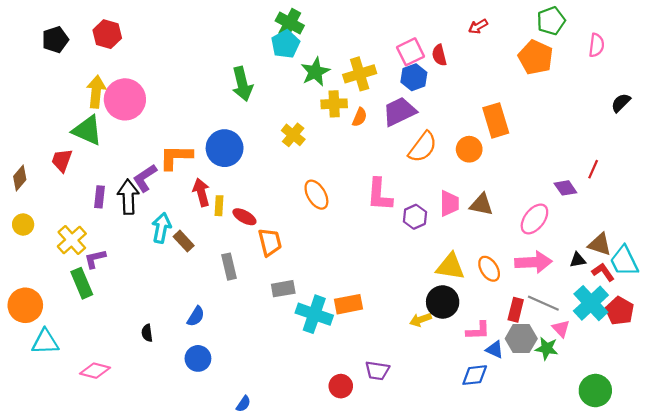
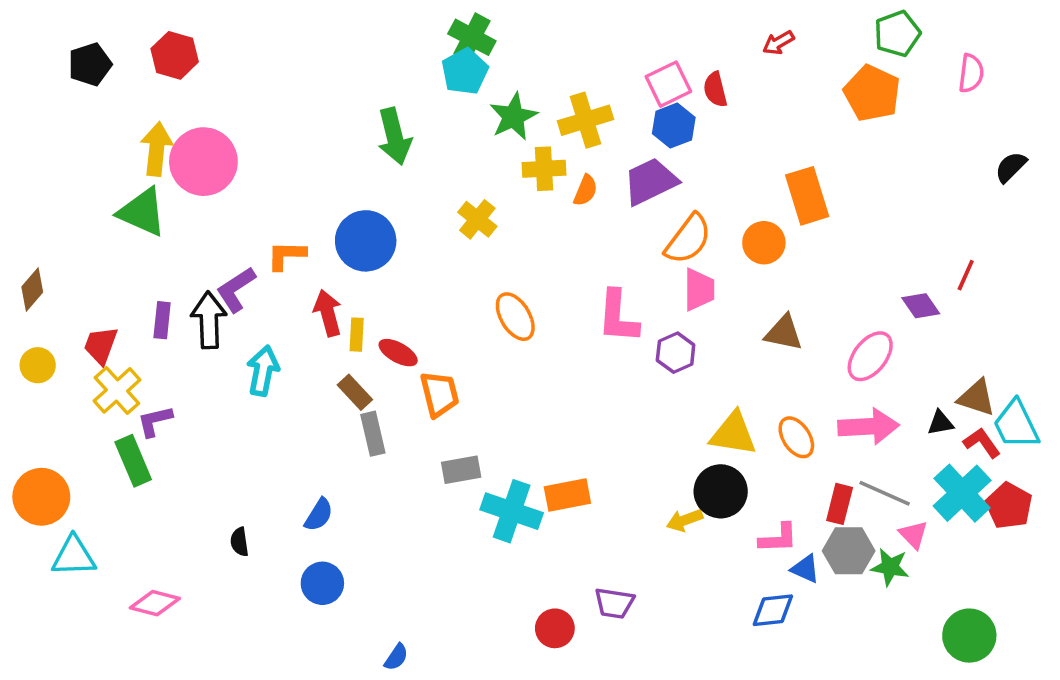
orange L-shape: (176, 157) -> (286, 255), size x0.7
red trapezoid: (62, 160) -> (101, 345), moved
pink trapezoid: (449, 203) -> (699, 290), moved
brown rectangle: (184, 241) -> (355, 392), moved

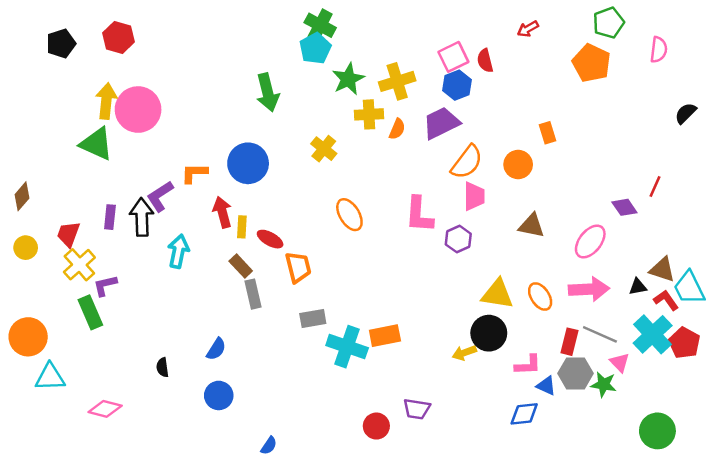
orange rectangle: (807, 196) -> (547, 133), size x0.6

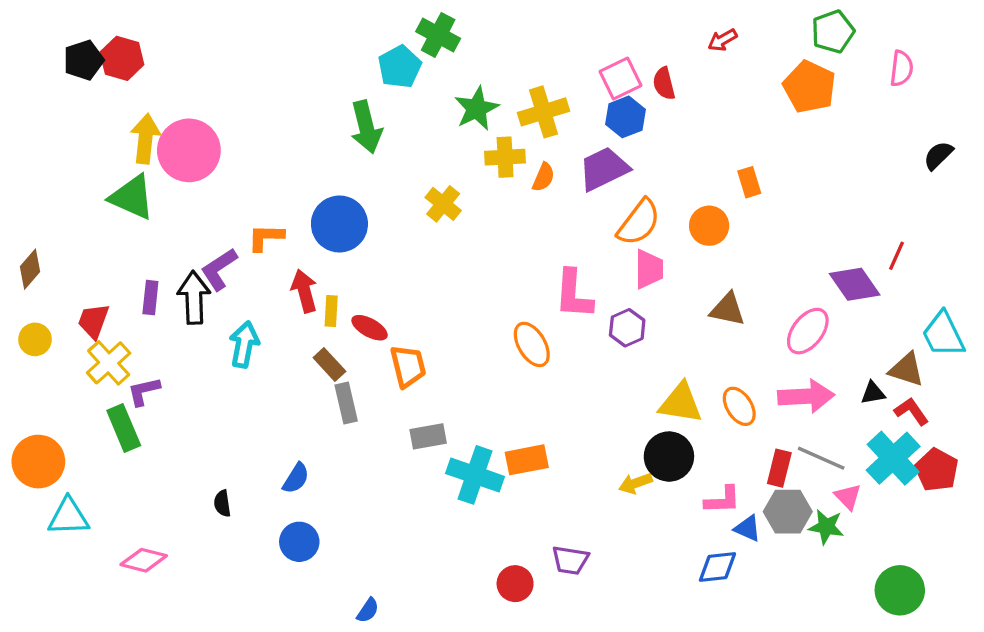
red hexagon: (118, 37) -> (122, 58), moved
cyan pentagon: (315, 48) -> (400, 67), moved
purple diamond: (624, 207) -> (855, 284), size x1.4
orange ellipse: (349, 215) -> (532, 344), moved
cyan trapezoid: (689, 288) -> (943, 334), moved

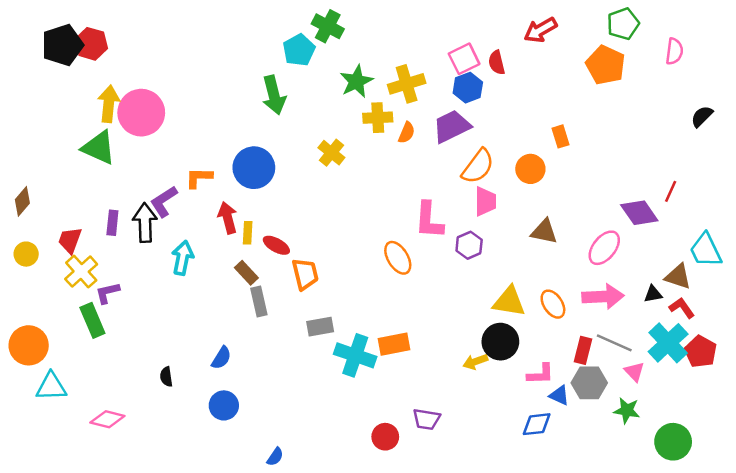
red arrow: (722, 40) -> (540, 30), size x1.5
black pentagon: (84, 60) -> (62, 45), size x1.4
green star: (826, 527) -> (627, 410), moved

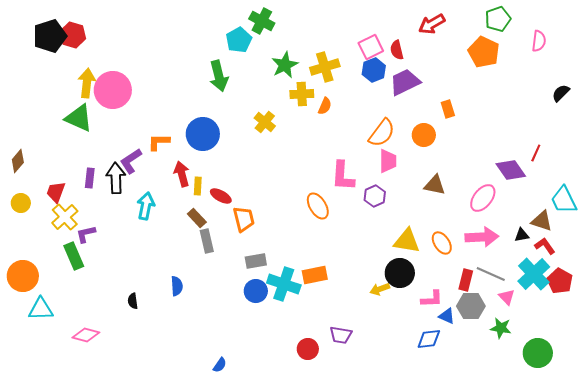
purple trapezoid: (452, 126) -> (405, 82), moved
blue semicircle: (221, 358) -> (177, 286), turned -36
blue circle: (224, 405) -> (256, 291), moved

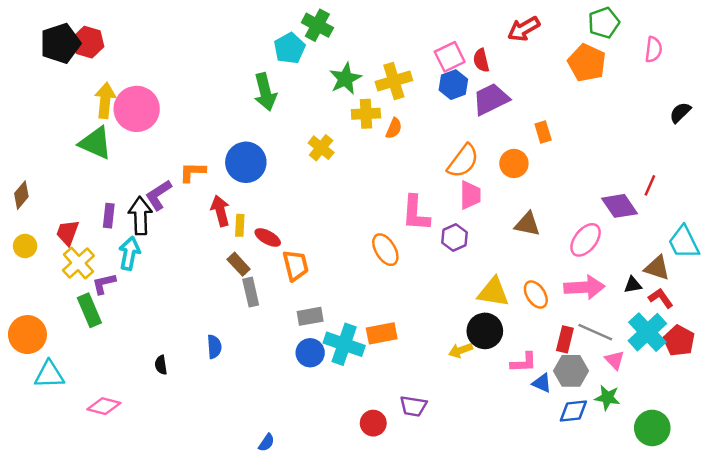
cyan arrow: (146, 206) -> (129, 253), moved
blue diamond: (429, 339) -> (573, 411), moved

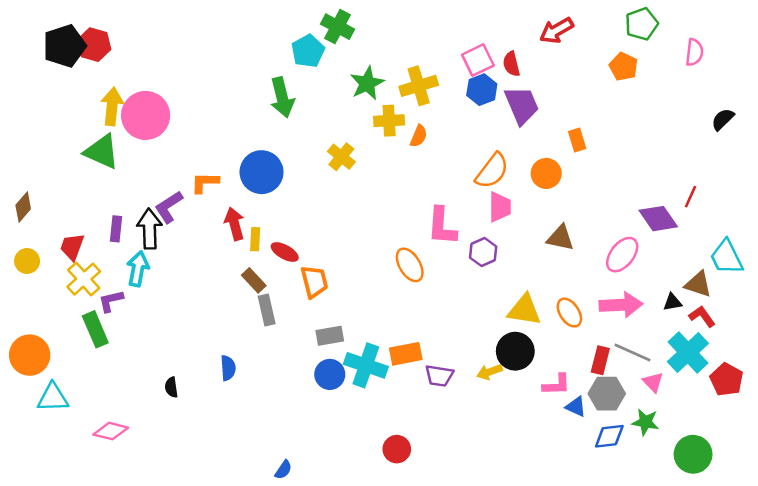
orange pentagon: (587, 63) -> (623, 67), size x0.7
purple trapezoid: (491, 99) -> (522, 105), turned 93
red pentagon: (679, 341) -> (727, 380), moved
purple trapezoid: (413, 406) -> (439, 376), moved

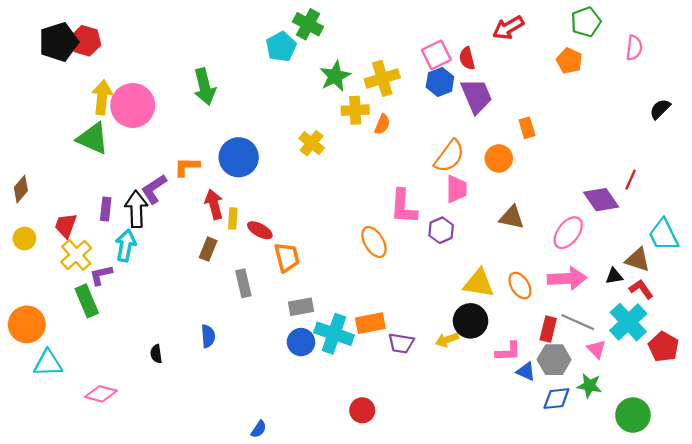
green arrow: (282, 97) -> (205, 87), moved
brown rectangle: (254, 280) -> (208, 249), moved, turned 65

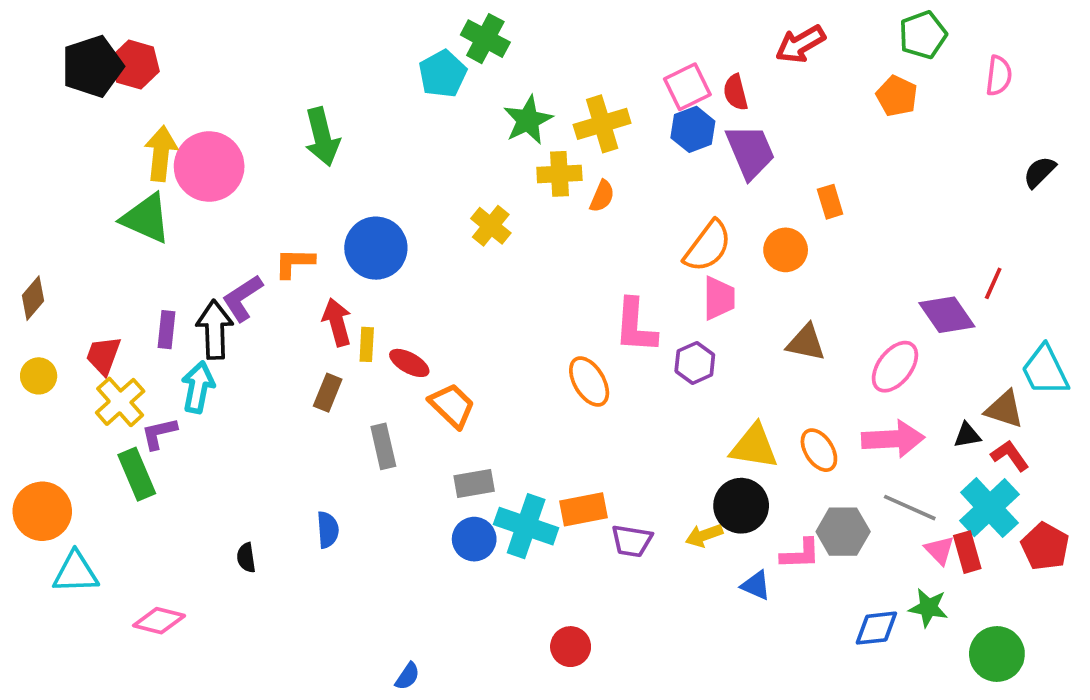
orange trapezoid: (287, 257) -> (452, 406), turned -32
red rectangle: (548, 329) -> (967, 552), moved, turned -30
gray hexagon: (554, 360) -> (843, 532), moved
blue triangle: (526, 371) -> (756, 585), moved

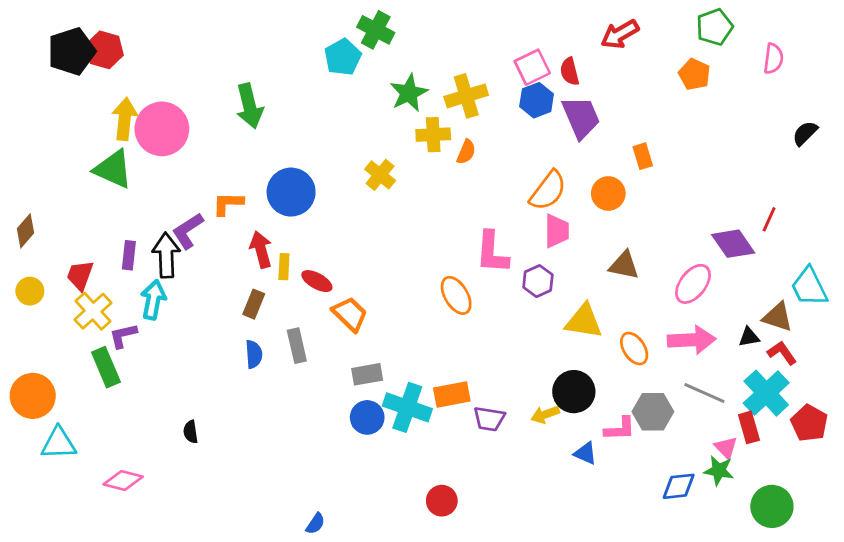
yellow triangle: (754, 446) -> (584, 321), moved
blue semicircle: (328, 530) -> (254, 354), moved
pink triangle: (939, 550) -> (726, 448), moved

